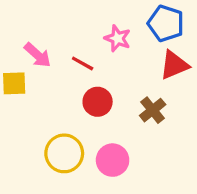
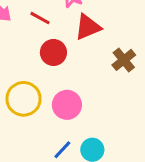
red triangle: (174, 65) -> (88, 27), moved
brown cross: (153, 110) -> (124, 60), moved

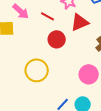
pink circle: (67, 105) -> (89, 74), moved

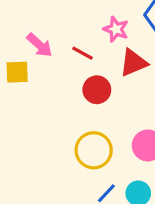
yellow circle: (37, 70) -> (94, 150), moved

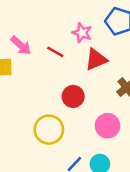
red circle: (97, 90) -> (73, 96), moved
yellow circle: (94, 150) -> (49, 130), moved

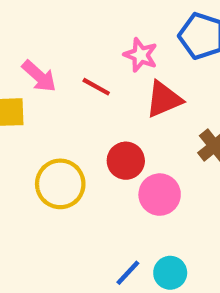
pink circle: (108, 126) -> (160, 195), moved
yellow circle: (49, 130) -> (60, 184), moved

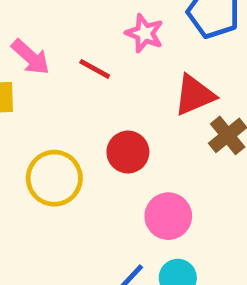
red triangle: (164, 99) -> (194, 95), moved
pink circle: (160, 195) -> (168, 216), moved

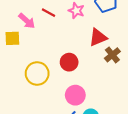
red line: (95, 69) -> (48, 13), moved
pink circle: (168, 216) -> (75, 95), moved

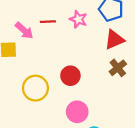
red line: (48, 13) -> (48, 22), turned -32
red triangle: (98, 37) -> (114, 40), moved

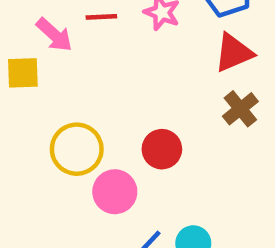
red circle: (70, 76) -> (162, 149), moved
pink circle: (77, 112) -> (115, 192), moved

